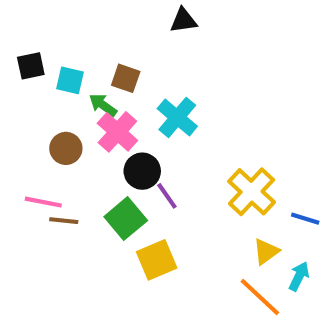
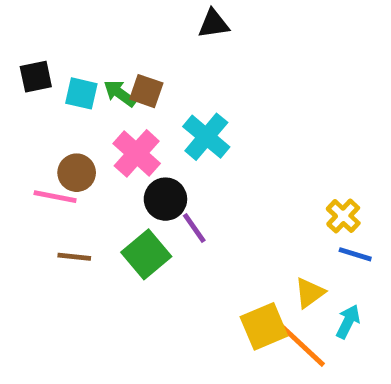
green arrow: (103, 105) -> (120, 93), moved
yellow cross: (252, 192) -> (343, 216), moved, size x0.6
pink line: (43, 202) -> (55, 197), moved
yellow square: (157, 260) -> (264, 326), moved

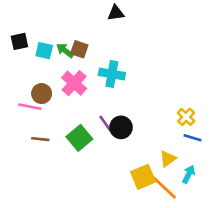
cyan cross: (206, 137) -> (112, 74), turned -30
black circle: (165, 199) -> (121, 127), moved

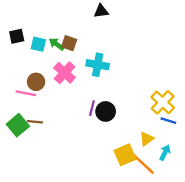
yellow cross: (186, 117) -> (163, 102), size x1.5
purple line: (105, 123) -> (92, 108), turned 49
green square: (79, 138) -> (18, 125), moved

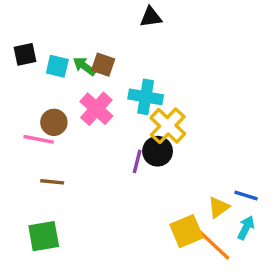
yellow cross: (163, 102) -> (168, 126), moved
black circle: (106, 111) -> (158, 151), moved
blue line: (168, 121) -> (246, 195), moved
green square: (18, 125) -> (44, 236), moved, turned 30

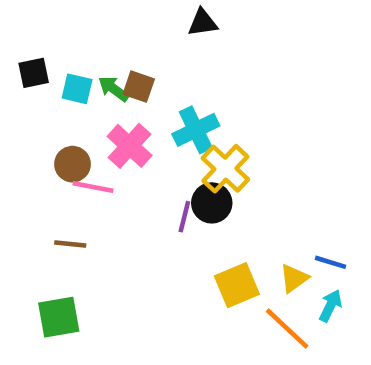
cyan cross: (146, 97) -> (196, 130), turned -36
pink line: (39, 139) -> (93, 187), moved
yellow square: (186, 231) -> (237, 285), moved

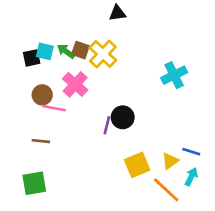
black square: (34, 73) -> (32, 58), moved
cyan cross: (196, 130) -> (174, 75), moved
yellow cross: (225, 169) -> (103, 54), moved

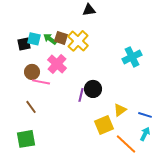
brown line: (41, 141) -> (31, 107), turned 48
yellow triangle: (170, 161) -> (120, 110), moved

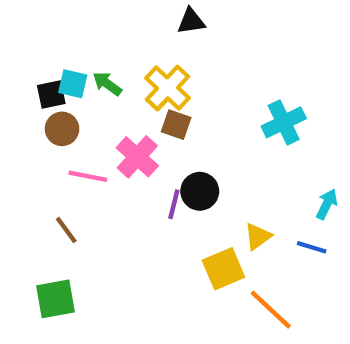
brown square: (61, 38) -> (176, 125), moved
pink cross: (57, 64) -> (137, 157), moved
brown circle: (32, 72) -> (62, 129), moved
cyan arrow: (145, 134) -> (327, 204), moved

